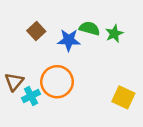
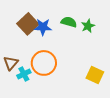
brown square: (36, 31) -> (28, 24), size x1.5
blue star: (69, 40) -> (43, 27), moved

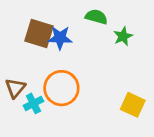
green semicircle: (69, 22) -> (96, 17), moved
brown square: (28, 24) -> (39, 34), turned -30

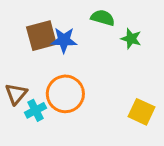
brown square: (39, 34) -> (41, 36), turned -32
green star: (123, 36) -> (131, 39), turned -30

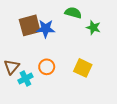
orange circle: (65, 94) -> (47, 67), size x0.6
yellow square: (142, 112) -> (83, 68), moved

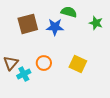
green star: (93, 28) -> (96, 23), moved
blue star: (46, 29) -> (55, 27), moved

